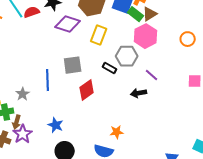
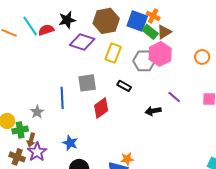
gray hexagon: (127, 56) -> (144, 61), moved
purple line: (152, 75) -> (174, 97), moved
orange star: (117, 132) -> (127, 159), moved

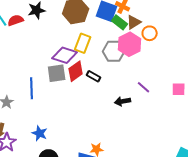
purple diamond: (82, 42) -> (65, 55), moved
orange circle: (202, 57) -> (150, 33), moved
red diamond: (101, 108) -> (76, 71), moved

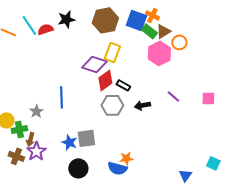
gray hexagon: (114, 51) -> (112, 105), moved
gray square: (57, 73) -> (86, 138), moved
black arrow: (123, 101) -> (142, 105), moved

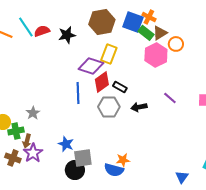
black star: (66, 19) -> (67, 35), moved
blue line: (61, 97) -> (78, 93), moved
gray square: (86, 138) -> (83, 158), moved

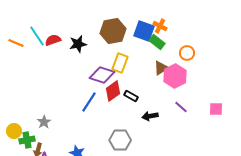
brown triangle: (160, 33) -> (161, 68), moved
pink hexagon: (156, 55) -> (175, 76), moved
blue line: (78, 93) -> (89, 102), turned 35
gray hexagon: (109, 107) -> (120, 140), moved

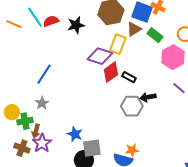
green rectangle: (157, 42) -> (155, 35), moved
brown triangle: (161, 68) -> (134, 29), moved
blue line: (89, 102) -> (44, 74), moved
gray hexagon: (120, 140) -> (132, 106), moved

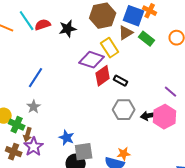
yellow rectangle: (118, 44) -> (110, 48), turned -54
pink hexagon: (173, 57) -> (165, 117), moved
black arrow: (148, 97) -> (149, 116), moved
green cross: (25, 121) -> (17, 125), turned 35

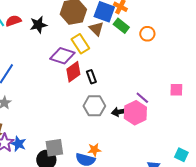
brown triangle: (126, 33) -> (96, 29), turned -42
green rectangle: (147, 39) -> (121, 26), moved
black rectangle: (121, 81) -> (91, 77), turned 40
purple line: (171, 92) -> (142, 98), moved
blue star: (67, 138) -> (18, 144), moved

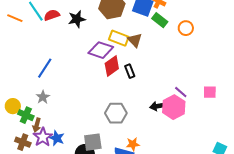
brown triangle: (96, 29) -> (135, 40), moved
yellow rectangle: (80, 44) -> (119, 38), turned -36
pink square: (176, 90) -> (210, 92), moved
gray hexagon: (94, 106) -> (116, 113), moved

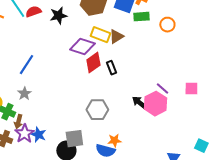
green rectangle: (160, 20) -> (141, 17), turned -42
brown triangle: (135, 40) -> (116, 37), turned 42
black arrow: (158, 106) -> (139, 103), turned 49

